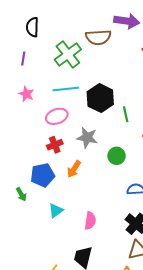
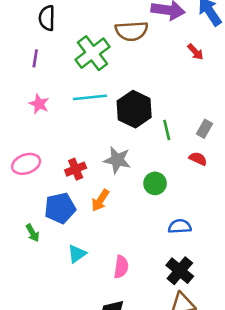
pink ellipse: (57, 116) -> (26, 164), moved

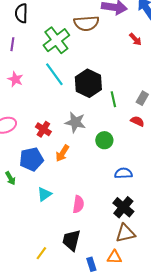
cyan line: (90, 97) -> (54, 74), turned 60
red cross: (76, 169) -> (43, 129), turned -35

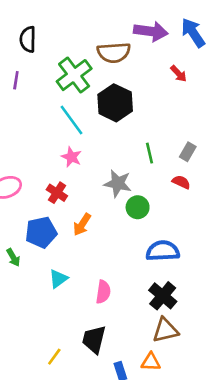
pink star: (15, 79) -> (71, 157), moved
black hexagon: (88, 83) -> (115, 103), moved
gray star: (75, 122) -> (118, 183), moved
blue semicircle: (123, 173) -> (163, 251), size x1.4

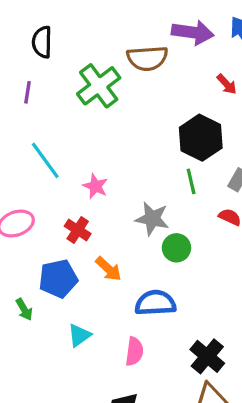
black hexagon: (115, 103) -> (201, 138), moved
cyan line: (71, 120) -> (45, 160), moved
orange arrow: (82, 224) -> (108, 269), turned -80
blue semicircle: (163, 251) -> (155, 303), moved

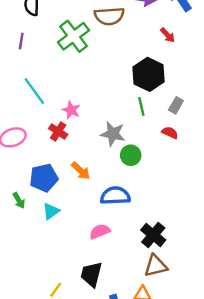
red cross: (78, 230) -> (58, 131), moved
cyan triangle: (79, 335) -> (51, 211), moved
pink semicircle: (134, 351) -> (100, 231), turned -120

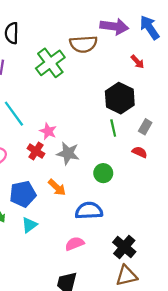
gray star: (113, 134) -> (68, 153), moved

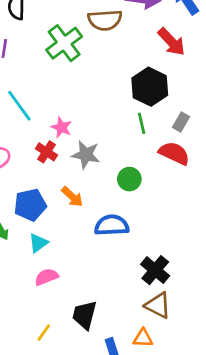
red arrow: (137, 62) -> (171, 42), size x1.6
red semicircle: (140, 152) -> (174, 153), size x1.6
pink semicircle: (75, 244) -> (46, 277), moved
brown triangle: (126, 276) -> (158, 305), turned 40

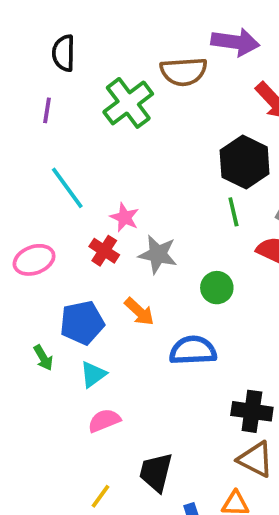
black cross: (155, 270) -> (252, 411), turned -32

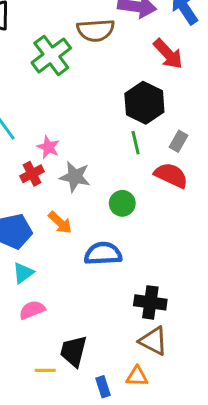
red cross: (104, 251) -> (32, 174), turned 30
yellow line: (101, 496) -> (45, 370), moved, turned 54

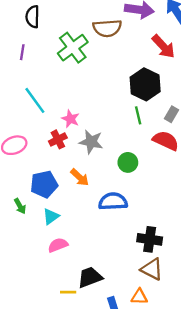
black trapezoid: (73, 351) -> (90, 277), turned 55

